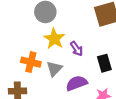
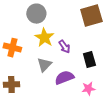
orange cross: (31, 62) -> (12, 48), moved

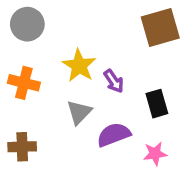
gray circle: (36, 14) -> (27, 24), moved

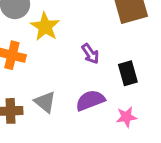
yellow star: (79, 66) -> (45, 27), moved
gray triangle: (79, 112) -> (45, 102), moved, turned -35

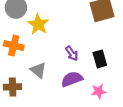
purple arrow: (90, 54) -> (72, 53), moved
gray triangle: (45, 102) -> (38, 70), moved

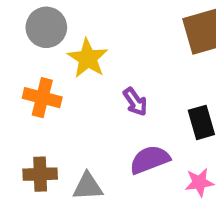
purple arrow: (72, 53) -> (135, 102), moved
gray triangle: (38, 70) -> (88, 187), moved, turned -42

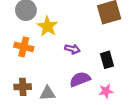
purple arrow: (135, 102) -> (72, 49), turned -40

